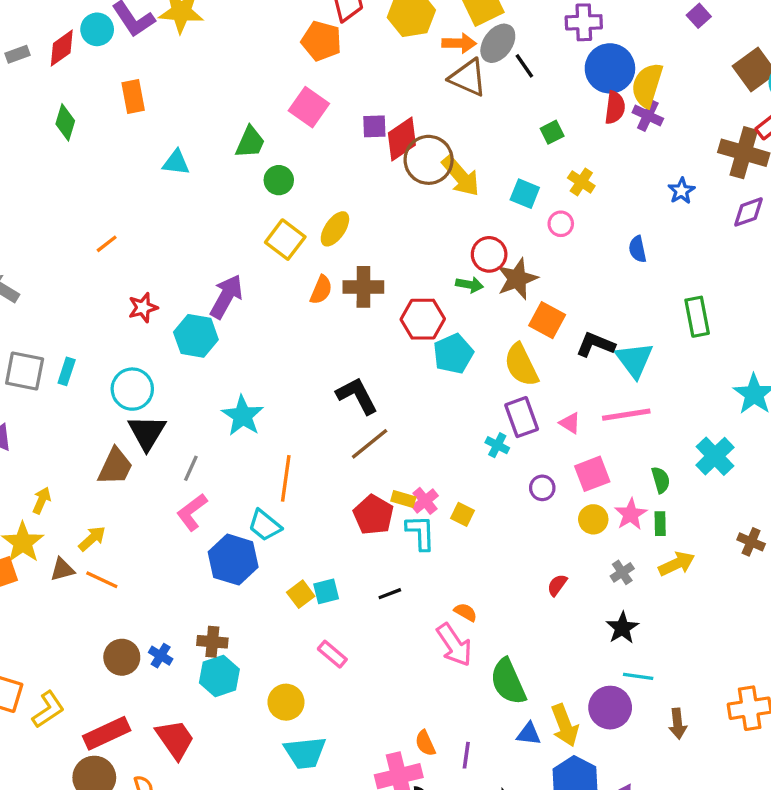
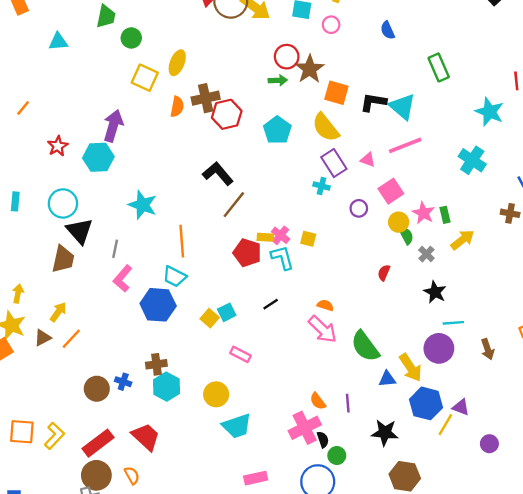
red hexagon: (423, 319) -> (227, 114), moved
green semicircle: (661, 480) -> (406, 235), moved
orange line: (102, 580) -> (71, 339), turned -60

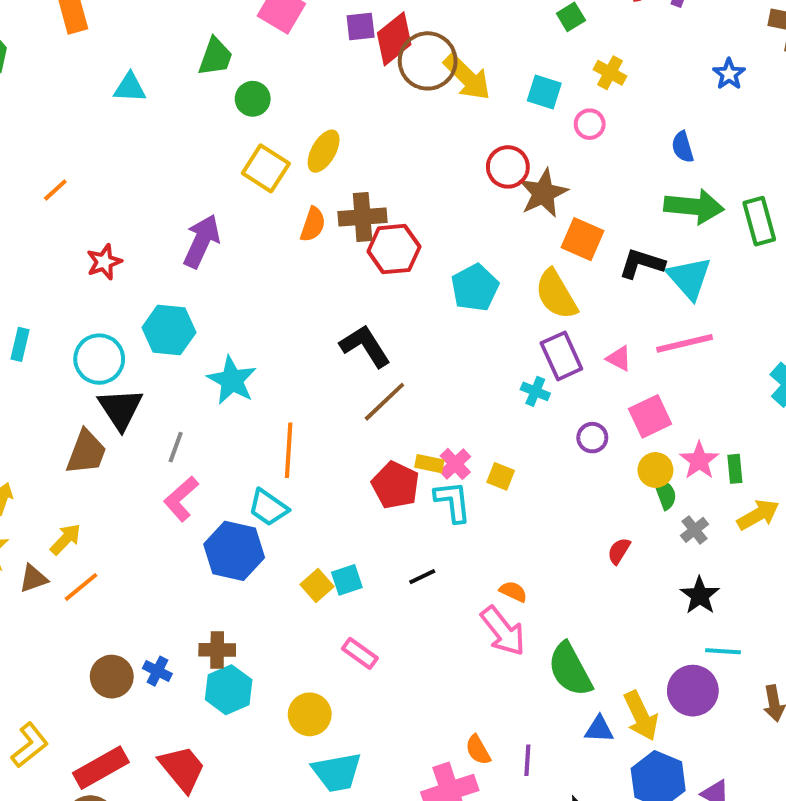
green arrow: (278, 80) -> (694, 207), moved, size x1.8
cyan hexagon: (98, 157) -> (169, 330), moved

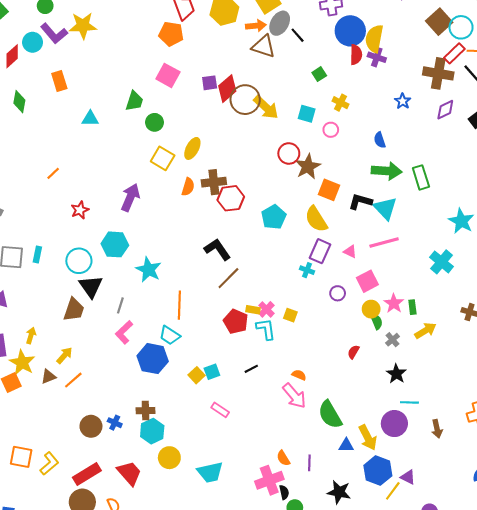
purple rectangle: (561, 356) -> (320, 251), turned 50
yellow circle: (310, 714) -> (169, 458), moved

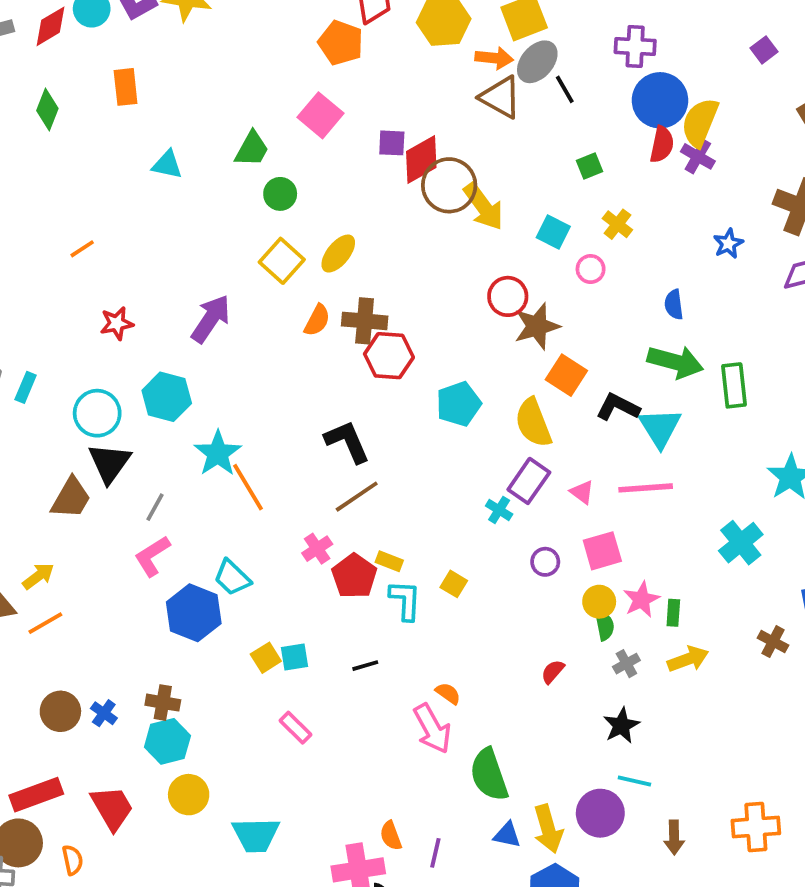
orange line: (179, 305) -> (248, 487), moved, turned -44
pink cross: (266, 309) -> (317, 549), moved

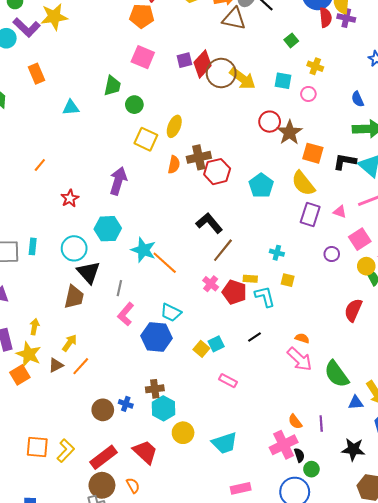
cyan cross: (499, 510) -> (277, 253), moved
red semicircle: (553, 672) -> (353, 310), size x1.6

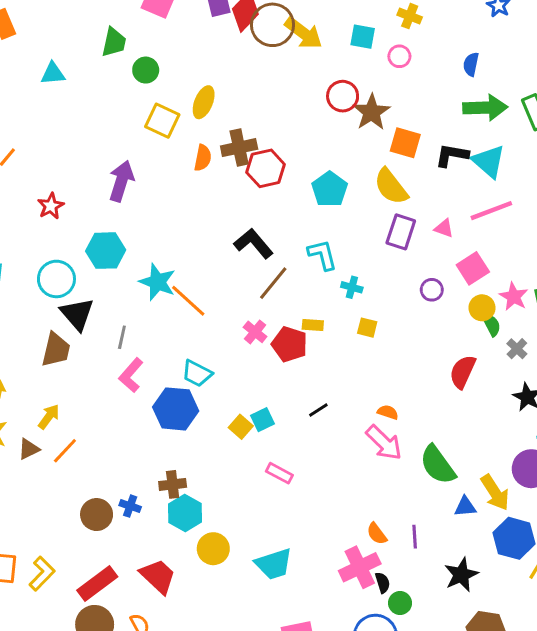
blue semicircle: (358, 99) -> (471, 64), turned 35
cyan L-shape: (265, 297) -> (322, 255), moved
black star: (353, 449) -> (461, 575), turned -30

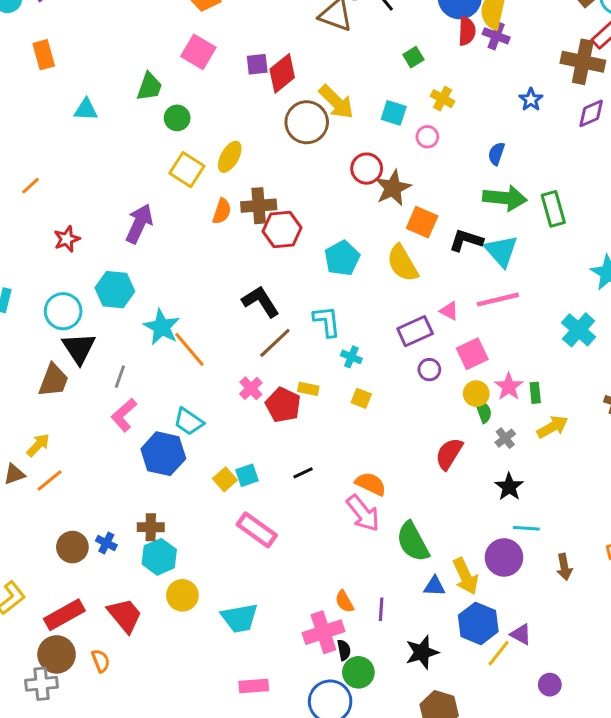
brown circle: (272, 25) -> (307, 122), moved
purple rectangle: (401, 232) -> (415, 331), moved, turned 40
orange semicircle: (388, 412) -> (371, 484), size x1.5
pink rectangle: (279, 473) -> (257, 530), size x1.5
green circle: (400, 603) -> (358, 672), size x1.4

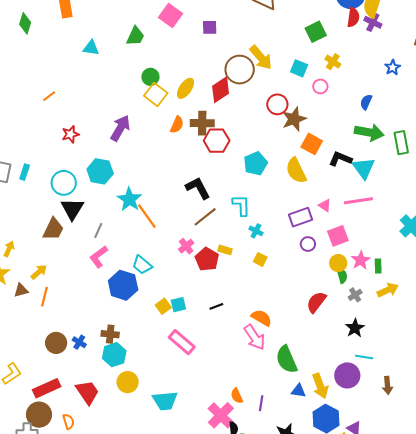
green square: (413, 57) -> (316, 32), size x1.5
red diamond: (282, 73) -> (221, 90), moved
green circle: (177, 118) -> (150, 77), moved
orange line: (50, 481) -> (45, 297), turned -42
pink cross: (323, 632) -> (221, 415), turned -32

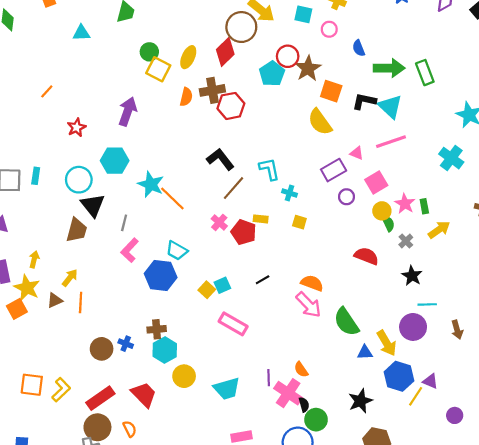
blue semicircle: (366, 102) -> (359, 48), moved, turned -35
cyan pentagon: (256, 164) -> (272, 74), moved
red semicircle: (316, 302) -> (366, 256), turned 85
purple line: (261, 403) -> (269, 378), moved

